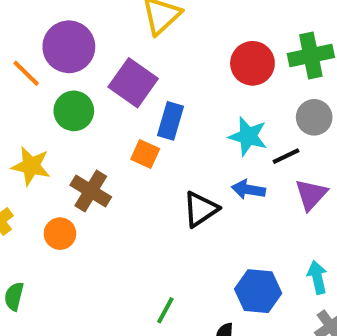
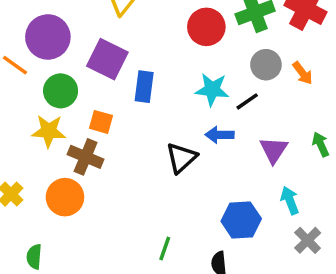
orange square: (145, 154) -> (101, 122), moved
yellow star: (31, 166) -> (49, 131), moved
purple triangle: (311, 195) -> (274, 150), moved
orange circle: (60, 234) -> (65, 197), size x1.4

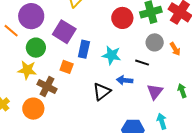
cyan star: (212, 90) -> (112, 55), moved
black line: (247, 101) -> (142, 63), turned 48
orange square: (101, 122) -> (67, 67), moved

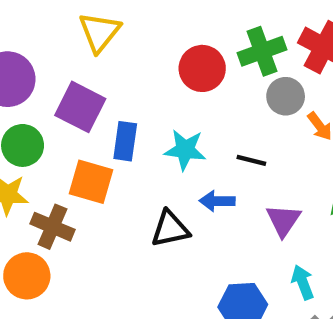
gray circle: (155, 42) -> (286, 96), moved
orange square: (67, 67) -> (91, 182), size x1.5
black triangle: (102, 92) -> (170, 229), turned 30

